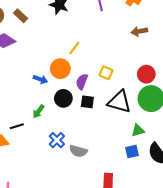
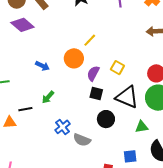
blue arrow: (40, 79) -> (42, 66), moved
black circle: (63, 98) -> (106, 119), moved
blue square: (132, 151) -> (130, 156), moved

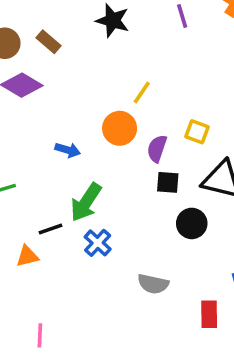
green arrow: (48, 97) -> (86, 202), size x1.6
blue cross: (63, 127) -> (98, 243), moved
gray semicircle: (82, 140) -> (153, 284), moved

